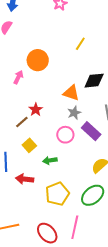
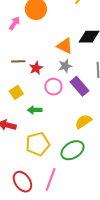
red star: (36, 110) -> (36, 68), moved
brown line: (22, 122) -> (18, 61), moved, turned 32

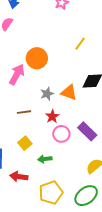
pink arrow: (14, 23) -> (17, 74), size x1.5
gray star: (65, 66) -> (47, 94), moved
red star: (36, 68) -> (52, 116), moved

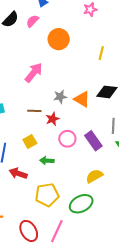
yellow line: (80, 44) -> (101, 53), turned -32
orange circle: (37, 58) -> (59, 39), moved
red star: (52, 116) -> (53, 119), moved

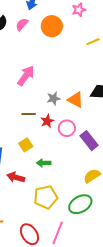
orange circle: (59, 39) -> (52, 26), moved
yellow line: (101, 53) -> (93, 42), moved, turned 56
pink circle: (67, 139) -> (67, 128), moved

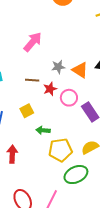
red arrow: (16, 177) -> (12, 154), moved, turned 72
yellow pentagon: (46, 197) -> (60, 150), moved

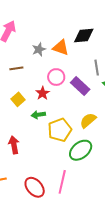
red star: (50, 89) -> (43, 93), moved

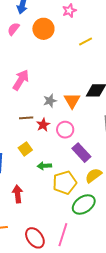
orange triangle: (61, 48) -> (72, 101), turned 36
purple rectangle: (80, 86) -> (81, 153), moved
red star: (43, 93) -> (43, 125), moved

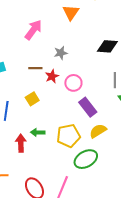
orange triangle: (72, 101) -> (71, 13), moved
green arrow: (44, 166) -> (38, 132), moved

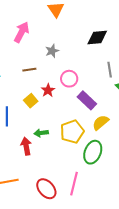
red star: (52, 76) -> (48, 90), moved
green ellipse: (86, 159) -> (93, 152), turned -30

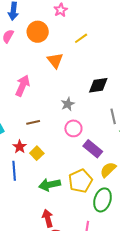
gray star: (52, 51) -> (68, 104), moved
red star: (48, 90) -> (20, 147), moved
green arrow: (41, 133) -> (50, 185), size x1.5
red arrow: (26, 146) -> (48, 218), moved

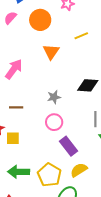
yellow square: (37, 153) -> (13, 138), turned 32
yellow pentagon: (80, 181) -> (49, 175), turned -30

